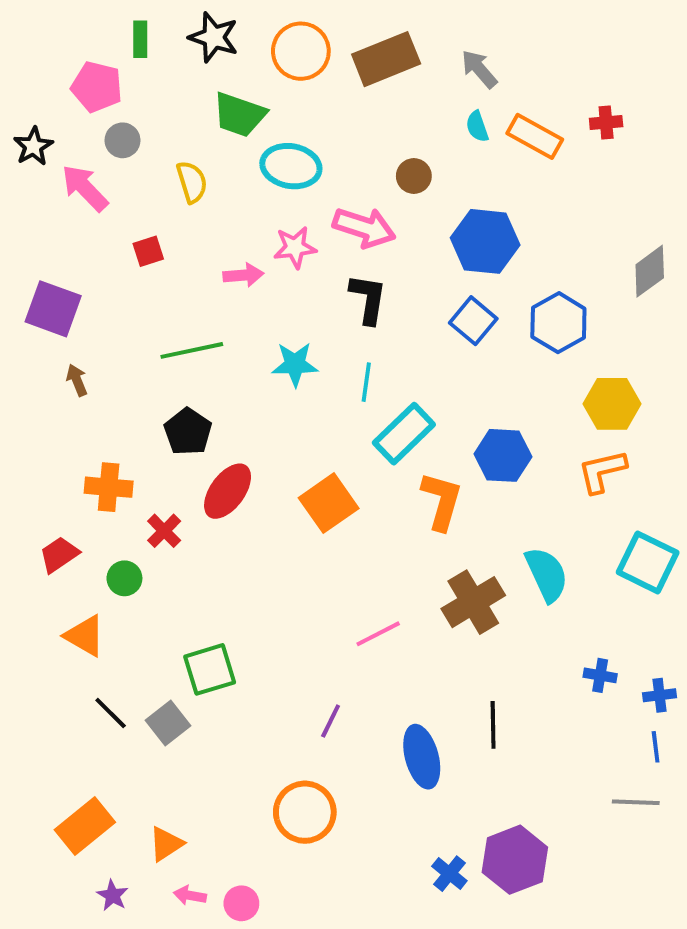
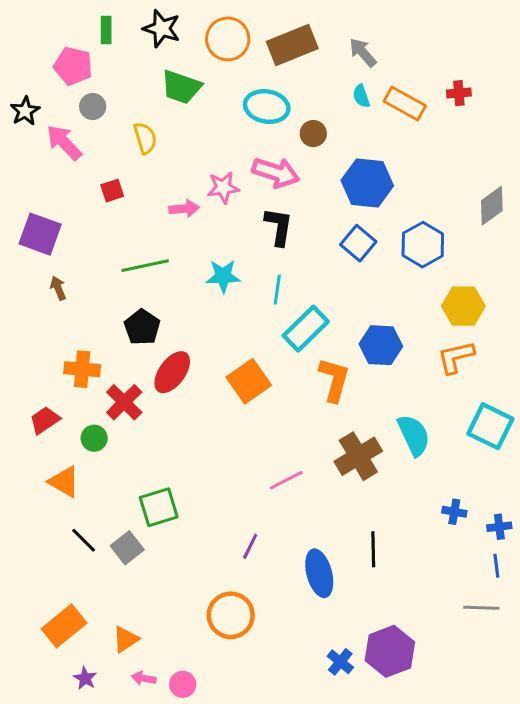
cyan ellipse: (291, 166) -> (267, 107), moved
red cross: (164, 531) -> (124, 402), size x1.4

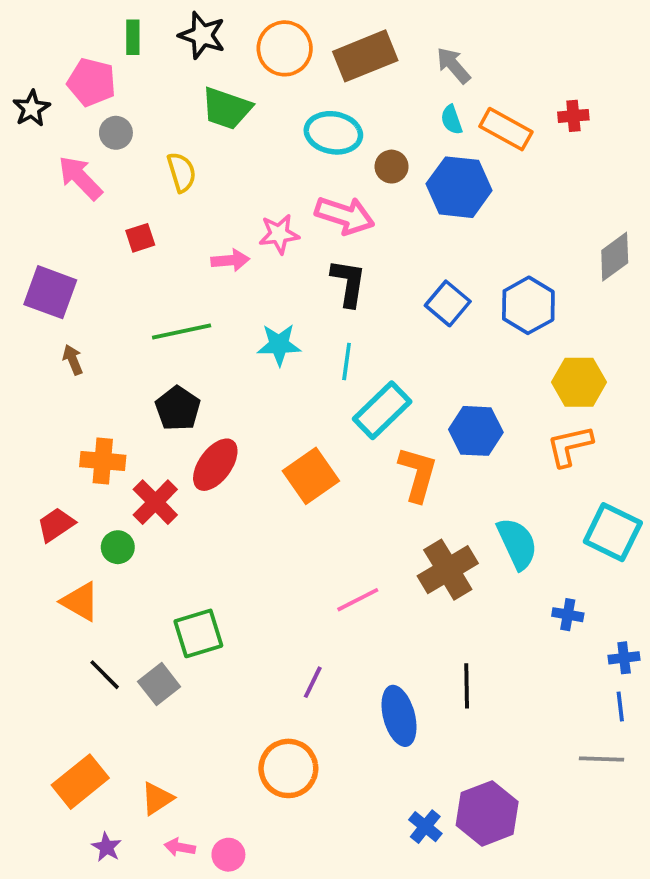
black star: (25, 111) -> (32, 108), moved
blue hexagon: (367, 183) -> (459, 187), moved
blue cross: (454, 512) -> (568, 615), moved

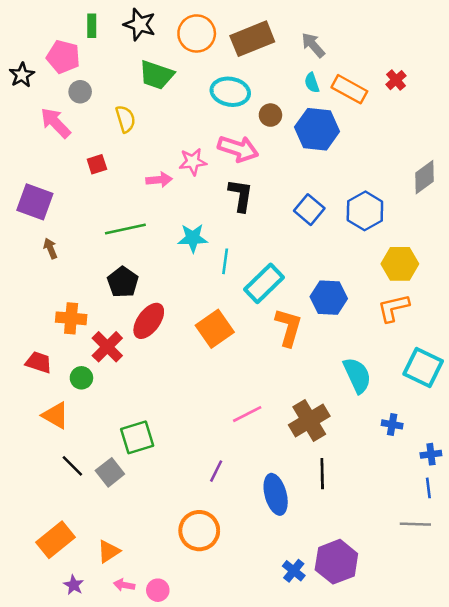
red cross: (573, 116) -> (396, 80), turned -36
cyan line: (347, 362) -> (225, 261), moved
red trapezoid: (56, 525) -> (39, 362), turned 52
brown cross: (448, 570) -> (309, 421), moved

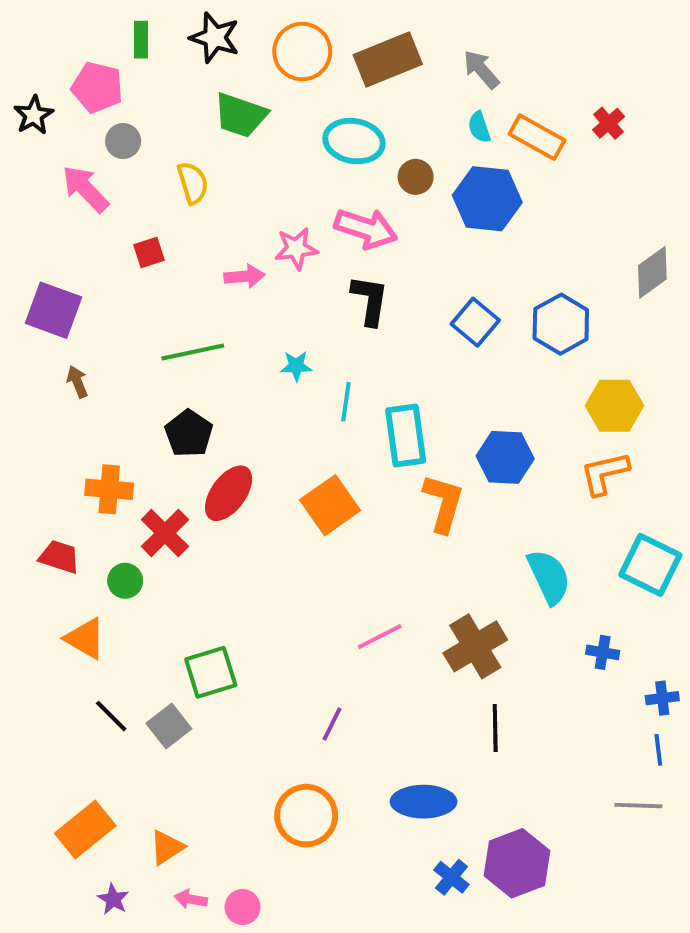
cyan star: (193, 238) -> (296, 366), size x0.7
cyan rectangle: (264, 283) -> (406, 436), turned -54
blue ellipse: (276, 494) -> (424, 802), moved, turned -75

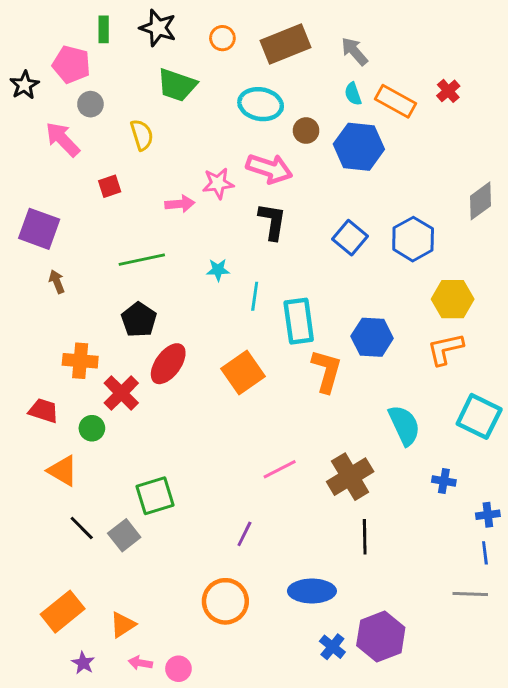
orange circle: (302, 52) -> (222, 38), size x0.6

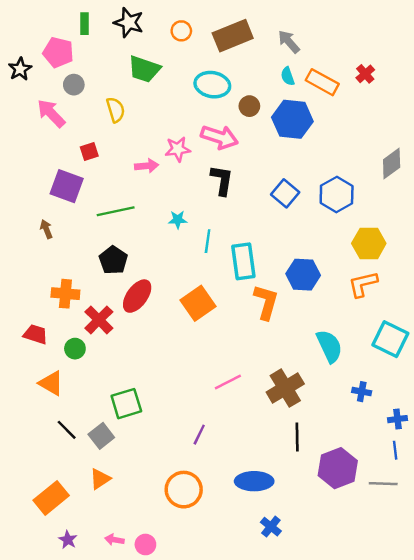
purple square: (39, 229) -> (67, 186), moved
orange triangle: (123, 625) -> (100, 479), moved
purple hexagon: (381, 636) -> (338, 468), moved

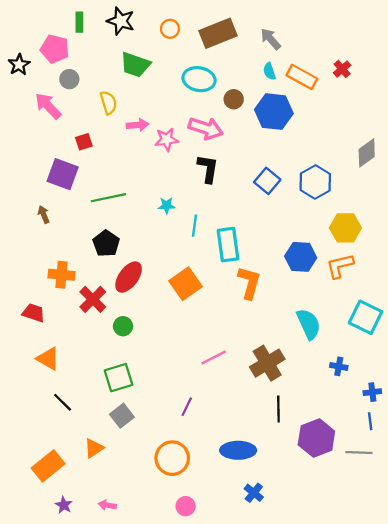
pink arrow: (147, 166) -> (138, 125), moved
blue hexagon: (303, 275) -> (301, 257), moved
green circle: (75, 349) -> (123, 326), moved
gray square: (101, 436) -> (122, 416), moved
pink circle: (145, 544) -> (186, 506), moved

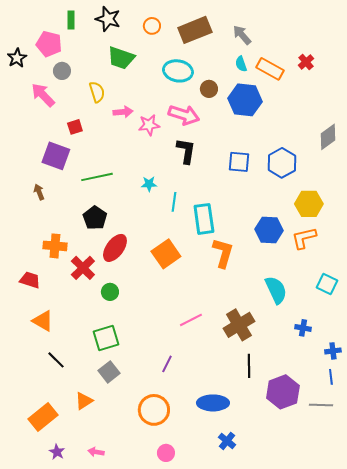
blue square: (267, 181) -> (239, 162), turned -35
cyan square: (366, 317) -> (327, 284), size x0.7

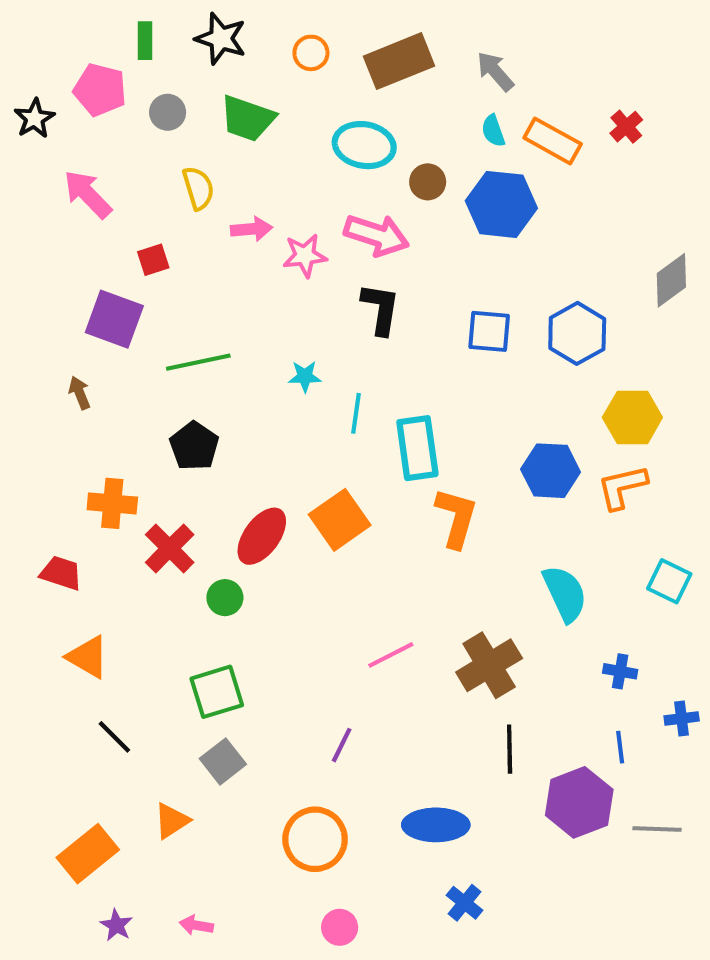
gray circle: (62, 71) -> (168, 112), moved
red ellipse: (115, 248) -> (262, 536), moved
blue line: (331, 377) -> (620, 747), moved

